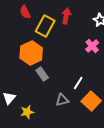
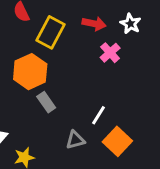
red arrow: (66, 16) -> (94, 24), moved, turned 91
pink cross: (92, 46) -> (110, 53), moved

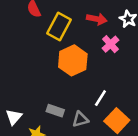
orange hexagon: (30, 72) -> (73, 60), moved
gray rectangle: (46, 102) -> (55, 111), moved, turned -36

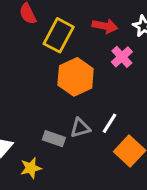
gray triangle: (80, 119) -> (80, 128), moved

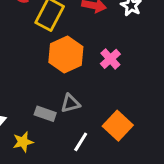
pink cross: (122, 57) -> (110, 59), moved
white line: (110, 123) -> (81, 142), moved

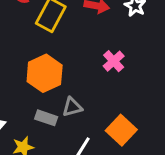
orange hexagon: (66, 54) -> (45, 73), moved

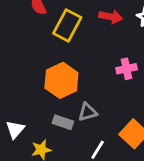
pink cross: (114, 61) -> (127, 69), turned 30

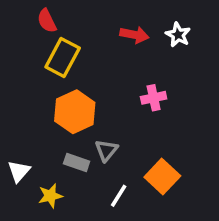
yellow rectangle: (67, 25) -> (63, 58), moved
gray triangle: (87, 112) -> (106, 150), turned -36

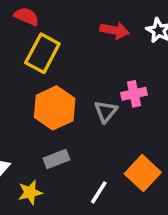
red semicircle: (47, 21) -> (27, 16), turned 140
gray triangle: (106, 150) -> (106, 111), moved
gray rectangle: (77, 163) -> (56, 159), turned -40

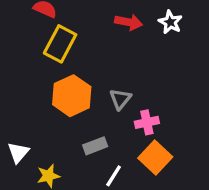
pink cross: (134, 94) -> (147, 122), moved
gray rectangle: (56, 159) -> (95, 146), moved

